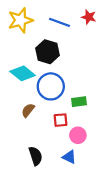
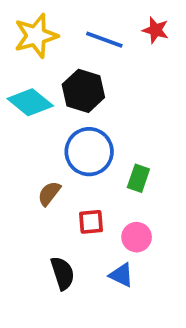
cyan diamond: (23, 73) -> (30, 102), moved
green rectangle: (79, 102) -> (138, 178), turned -64
red square: (61, 120) -> (91, 222), moved

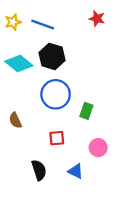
yellow star: (36, 36) -> (13, 22), moved, size x0.6
blue line: (104, 40) -> (43, 24), moved
brown semicircle: (49, 193) -> (15, 120), moved, turned -63
pink circle: (137, 237) -> (98, 148), moved

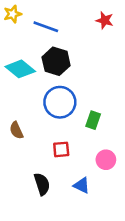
yellow star: (13, 22) -> (13, 14), moved

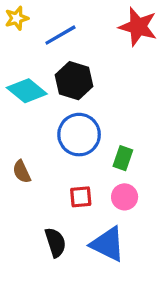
red star: (105, 20) -> (138, 27), size x1.6
blue line: (46, 27) -> (60, 35), turned -50
pink circle: (106, 160) -> (125, 197), moved
blue triangle: (82, 185) -> (108, 244), size x1.6

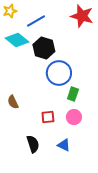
cyan diamond: (27, 91) -> (17, 40), moved
blue circle: (79, 135) -> (59, 73), moved
blue triangle: (108, 244) -> (64, 145), size x0.6

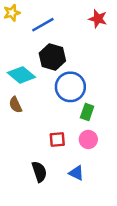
red star: (82, 16) -> (98, 19), size x0.7
cyan diamond: (17, 40) -> (21, 75), moved
brown semicircle: (13, 102) -> (15, 105), moved

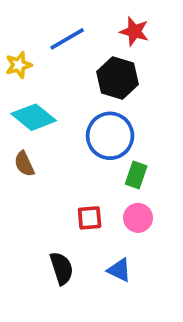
yellow star: (12, 13) -> (19, 65), moved
red star: (98, 19) -> (134, 31), moved
black hexagon: (52, 57) -> (117, 78), moved

